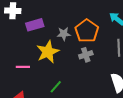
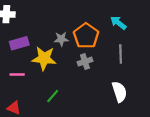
purple rectangle: (35, 25) -> (19, 43), moved
yellow star: (48, 52) -> (44, 58), turned 30

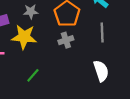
gray star: (61, 39) -> (31, 12), moved

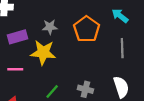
gray cross: (66, 40) -> (85, 89), moved, turned 32

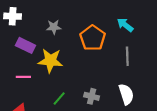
gray star: (50, 27) -> (54, 27), moved
purple rectangle: (18, 37) -> (26, 45), turned 42

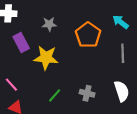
purple rectangle: (26, 45) -> (21, 42), turned 36
pink line: (23, 77) -> (11, 85), moved, turned 48

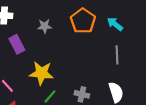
orange pentagon: (88, 35) -> (83, 21), moved
yellow star: (46, 58) -> (41, 73), moved

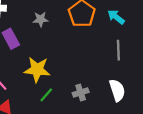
gray cross: (82, 94) -> (81, 93), turned -32

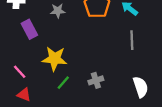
white semicircle: (117, 90) -> (141, 87), moved

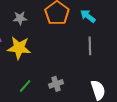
yellow star: (54, 59) -> (19, 48), moved

